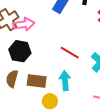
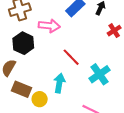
pink arrow: (24, 24) -> (49, 26), moved
brown rectangle: (37, 81) -> (21, 89), moved

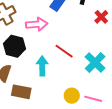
cyan arrow: (59, 83) -> (42, 66), moved
yellow circle: (40, 99) -> (72, 96), moved

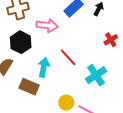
red cross: (101, 17) -> (111, 40), moved
brown rectangle: (21, 92) -> (29, 87), moved

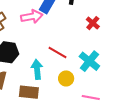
pink arrow: (47, 25) -> (32, 17), moved
yellow circle: (66, 103) -> (66, 78), moved

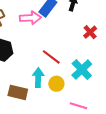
cyan arrow: (37, 69) -> (38, 78), moved

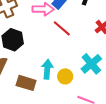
red line: (51, 57) -> (62, 28), moved

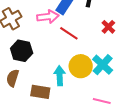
yellow circle: (65, 76) -> (81, 66), moved, size x1.5

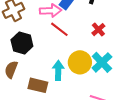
red cross: (108, 27) -> (98, 30), moved
red line: (69, 33) -> (59, 29), moved

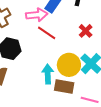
brown rectangle: (38, 85) -> (64, 86), moved

